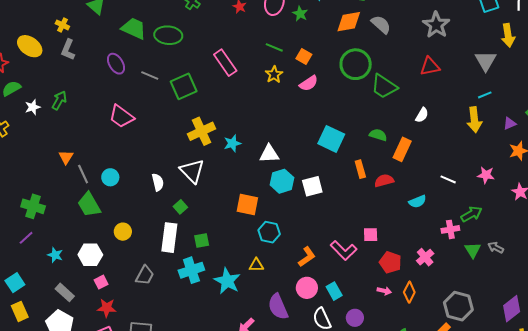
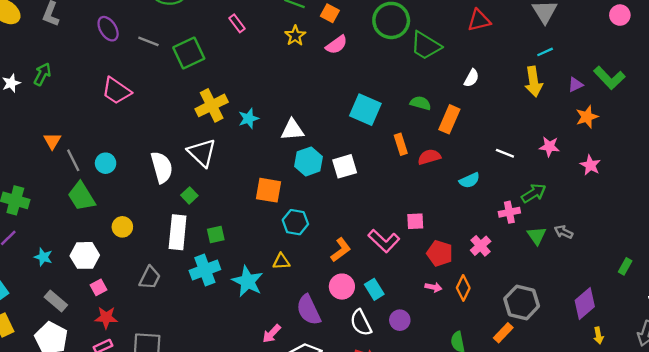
pink rectangle: (225, 63) -> (237, 23), size x0.6
white semicircle: (158, 182) -> (162, 167), size x1.5

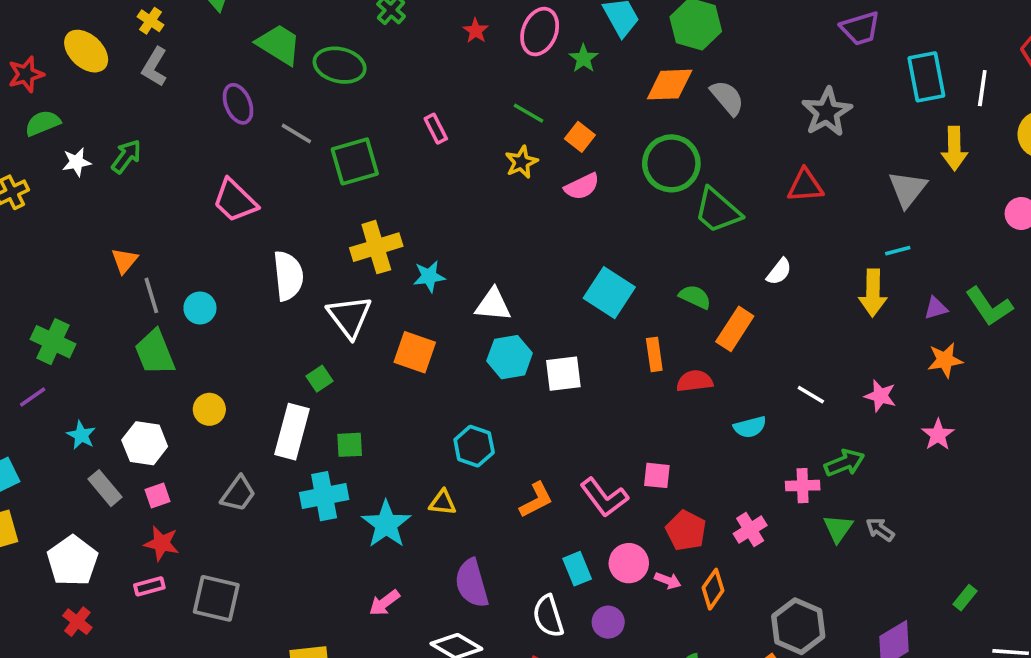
white semicircle: (162, 167) -> (288, 276), moved
orange square: (269, 190) -> (415, 352), moved
pink circle: (342, 287) -> (629, 563), moved
gray rectangle: (56, 301) -> (105, 488), moved
pink arrow: (272, 334) -> (384, 603), moved

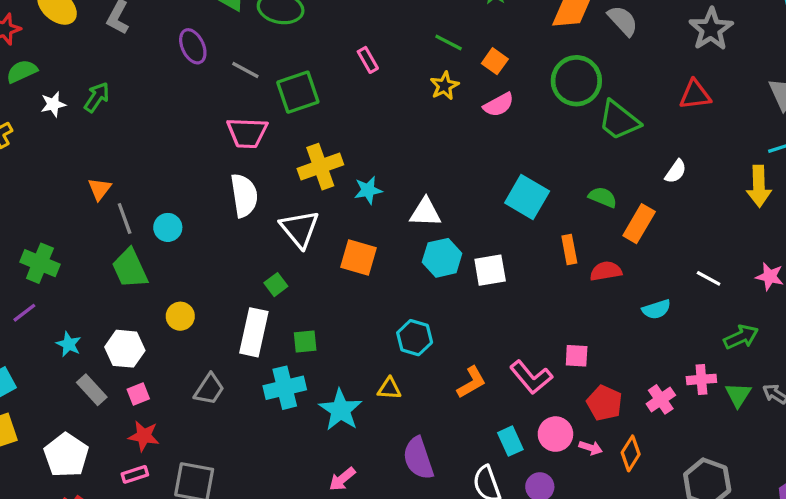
pink trapezoid: (235, 201) -> (247, 133), moved, turned -39
pink cross: (803, 486) -> (701, 379), moved

